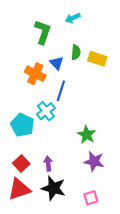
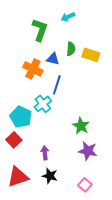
blue triangle: (57, 63) -> (53, 59), turned -32
red square: (21, 164) -> (14, 140), moved
black star: (53, 188) -> (50, 176), size x0.7
pink square: (91, 198) -> (85, 185), turned -32

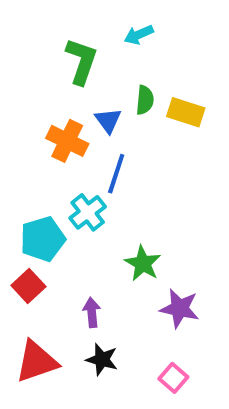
blue triangle: (53, 59) -> (108, 120), turned 40
cyan pentagon: (21, 117) -> (43, 239), turned 30
green star: (81, 126) -> (143, 263), moved

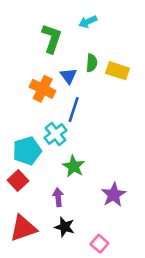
green star: (143, 263) -> (74, 166), moved
purple star: (180, 308) -> (114, 195), turned 30
pink square: (173, 378) -> (99, 244), moved

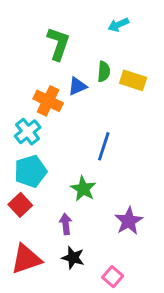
cyan arrow: (88, 22) -> (118, 25), moved
blue triangle: (68, 76) -> (77, 86), turned 42
blue line: (74, 109) -> (104, 146), moved
cyan cross: (56, 134) -> (28, 132), moved

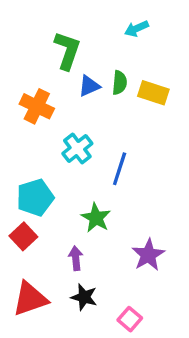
blue triangle: (77, 86) -> (89, 86), moved
orange cross: (48, 101) -> (37, 106), moved
cyan cross: (28, 132) -> (77, 148), moved

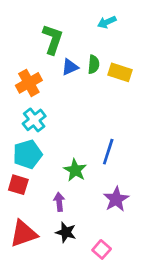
orange cross: (37, 106) -> (29, 83), turned 35
cyan cross: (77, 148) -> (34, 120), moved
blue line: (120, 169) -> (108, 152), moved
red square: (23, 236) -> (18, 185), turned -30

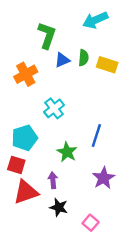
cyan arrow: (107, 22) -> (95, 20), size x1.5
cyan cross: (34, 120) -> (54, 108), moved
red triangle: (24, 234) -> (26, 192), moved

